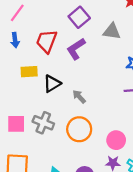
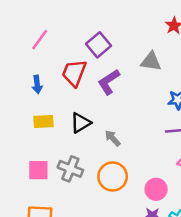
purple square: (79, 17) -> (99, 45), moved
blue arrow: (15, 40) -> (37, 84), moved
yellow rectangle: (29, 72) -> (44, 122), moved

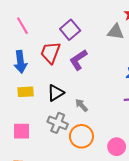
pink line: (40, 40) -> (22, 26), turned -66
gray triangle: (151, 61) -> (116, 32), moved
blue arrow: (37, 84) -> (20, 62), size x1.5
gray cross: (70, 169) -> (58, 123), moved

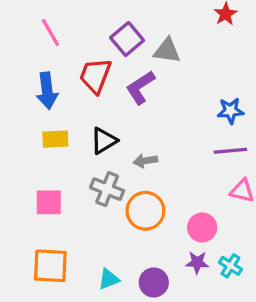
gray triangle: (116, 32) -> (167, 51), moved
gray arrow: (81, 105) -> (145, 161), turned -56

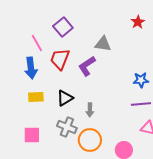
pink line: (50, 32) -> (37, 43), moved
purple square: (127, 39) -> (63, 27), moved
gray arrow: (145, 161) -> (90, 110), turned -80

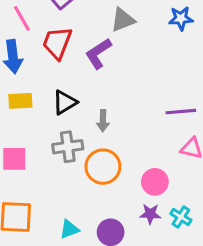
gray triangle: (103, 44) -> (123, 20), turned -30
blue star: (141, 80) -> (181, 18), moved
gray cross: (67, 127) -> (68, 147), turned -30

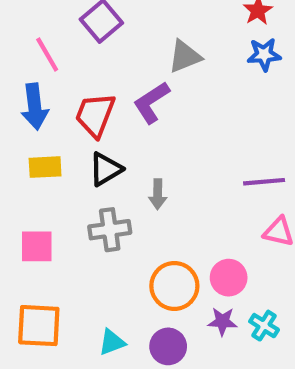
red trapezoid: (57, 43) -> (95, 115), moved
orange circle: (103, 167) -> (174, 286), moved

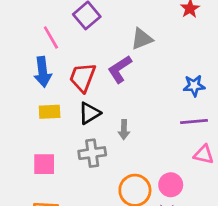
blue star: (264, 54) -> (194, 86), moved

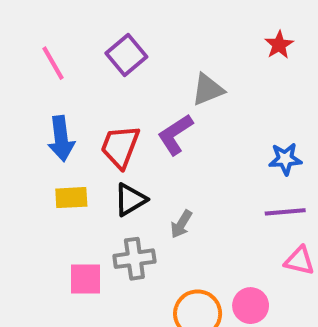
pink line: (51, 37) -> (53, 63), moved
gray arrow: (124, 130) -> (181, 224), turned 30
pink square: (44, 164) -> (86, 279), moved

